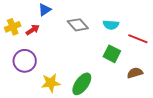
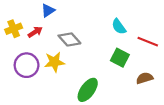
gray diamond: (78, 25) -> (69, 39), moved
cyan semicircle: (111, 25) -> (119, 27), turned 49
yellow star: (51, 83) -> (54, 62), moved

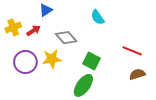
cyan semicircle: (119, 27) -> (98, 17), moved
red line: (148, 42) -> (132, 51), moved
green square: (120, 58) -> (92, 61), moved

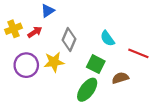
cyan semicircle: (98, 17) -> (107, 38), moved
gray diamond: (66, 38) -> (69, 39), turned 65
brown semicircle: (137, 74) -> (120, 78), moved

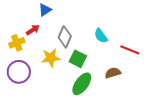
yellow cross: (13, 29) -> (17, 43), moved
green square: (96, 64) -> (78, 59), moved
purple circle: (26, 65) -> (19, 72), moved

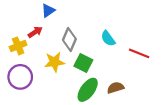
brown semicircle: (113, 73) -> (115, 88), moved

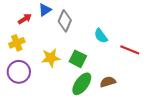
red arrow: (35, 32) -> (25, 19), moved
gray diamond: (69, 39) -> (65, 21), moved

